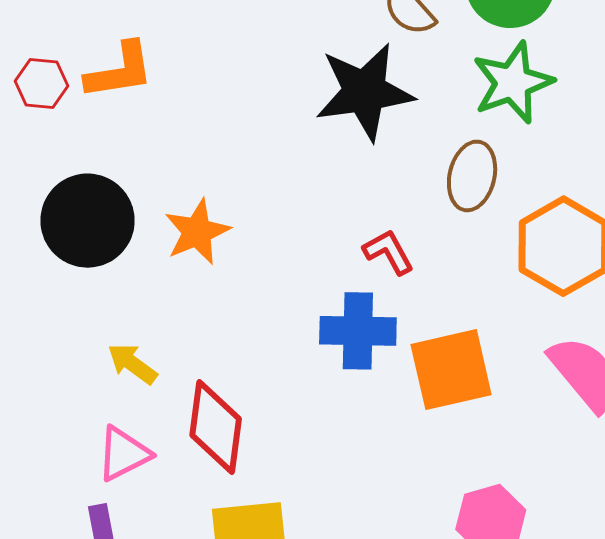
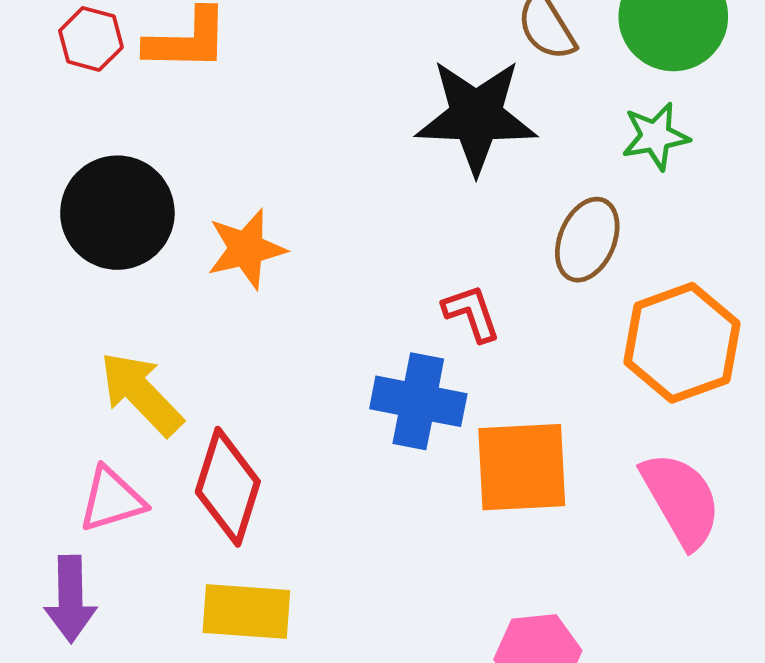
green star: (513, 83) -> (656, 136), size x0.7
yellow arrow: (132, 364) -> (141, 394), size x1.5

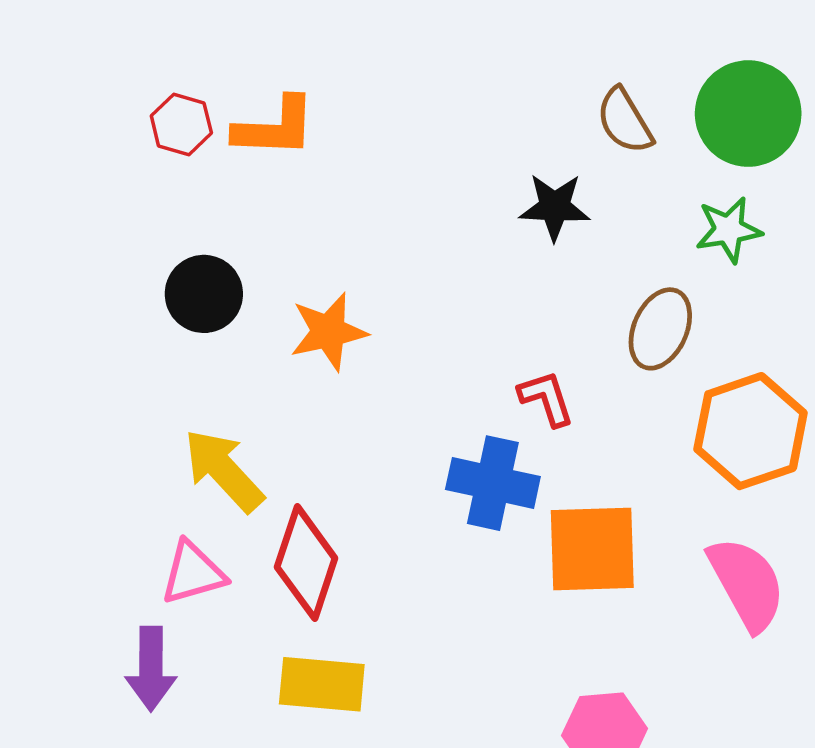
black star: (476, 116) -> (555, 207), size x0.6
black circle: (117, 213) -> (204, 294), size x0.7

